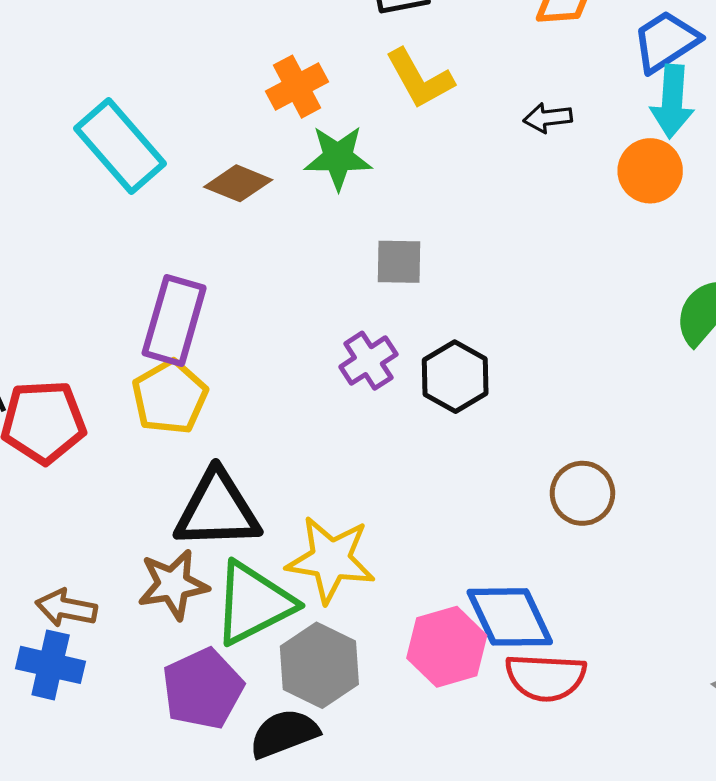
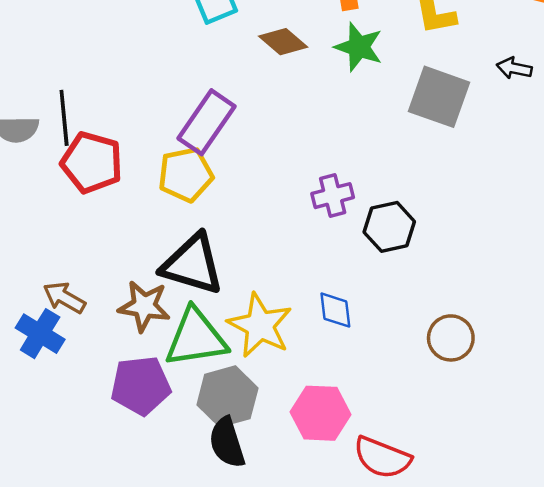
gray square: (399, 262) -> (439, 97), moved, size x1.6
blue diamond: (510, 617) -> (335, 310), moved, size x0.6
black semicircle: (284, 734) -> (227, 443), moved, turned -105

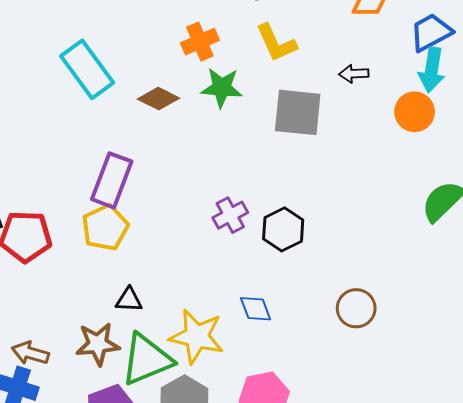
black triangle: (192, 264) -> (129, 300), size x0.5

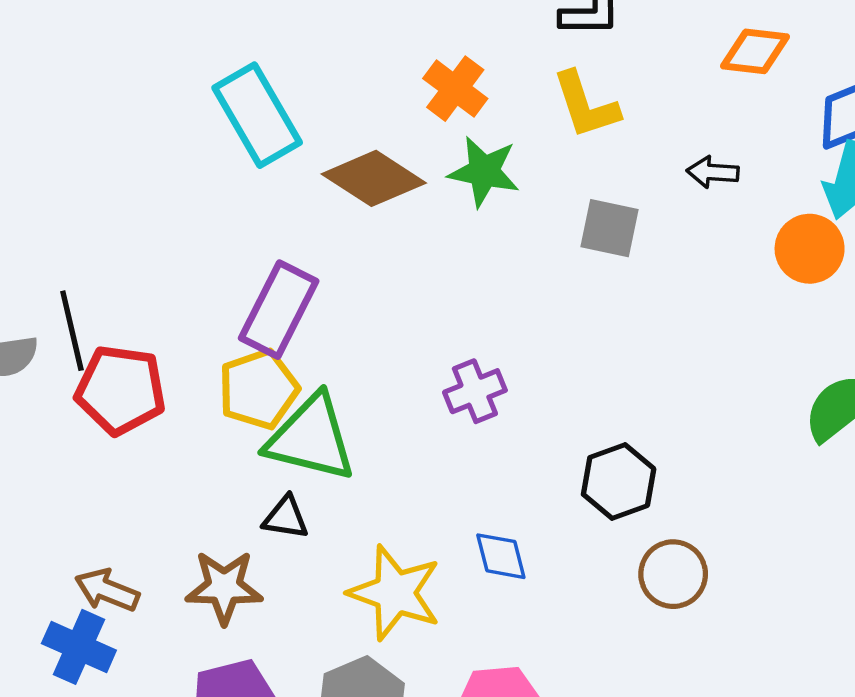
orange cross: (200, 42) -> (455, 89), turned -36
brown diamond: (158, 99) -> (374, 178), size x1.4
gray square: (298, 112) -> (610, 228), size x0.7
black hexagon: (283, 229) -> (619, 482), moved
green triangle: (147, 360) -> (311, 438), moved, turned 30

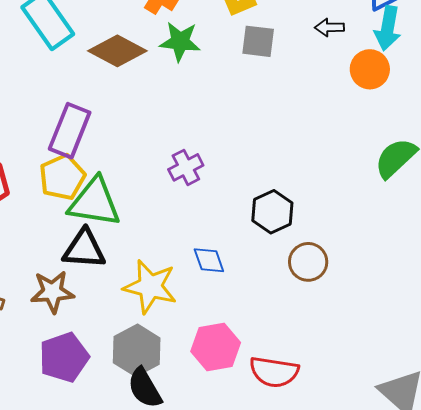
black arrow: (713, 172) -> (329, 27), moved
gray square: (610, 228) -> (258, 41), moved
black triangle: (286, 518) -> (84, 249), size x1.6

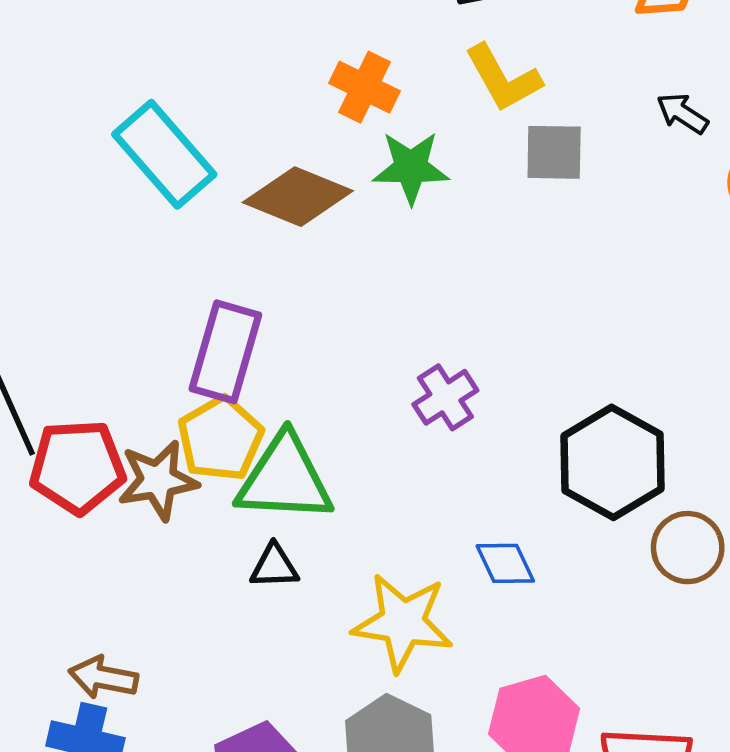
black arrow: (329, 27) -> (682, 113), turned 40
black hexagon: (272, 212) -> (613, 462), size x1.4
black triangle: (84, 249) -> (274, 566), size x0.6
brown star: (52, 292) -> (158, 480), moved

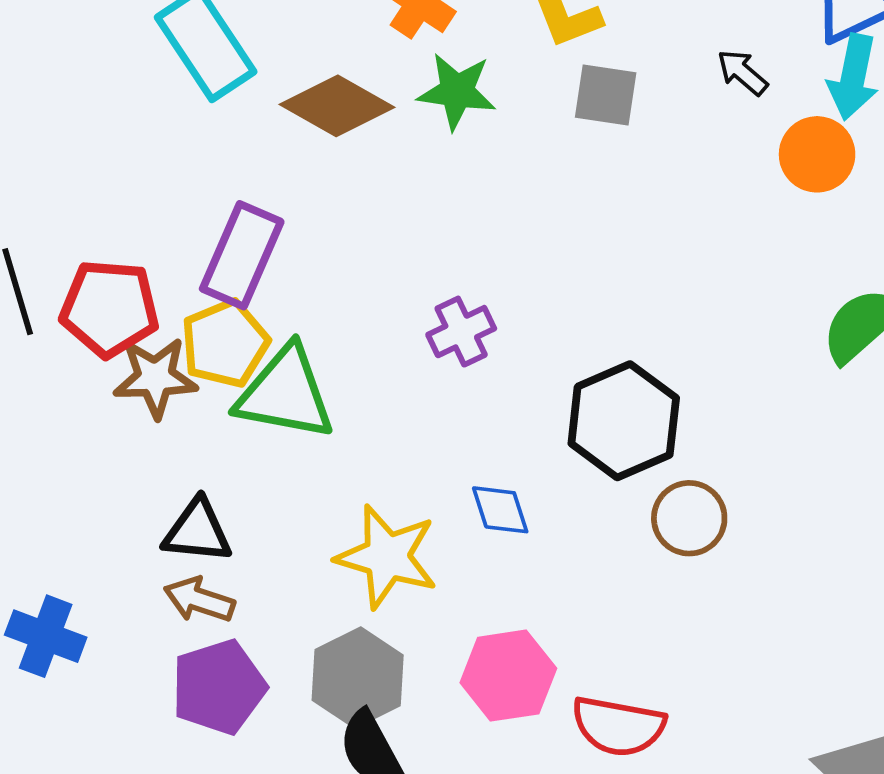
red pentagon: (77, 467) -> (110, 308), moved
black triangle: (274, 566) -> (197, 531), moved, size x1.4
brown arrow: (103, 677) -> (199, 600), moved

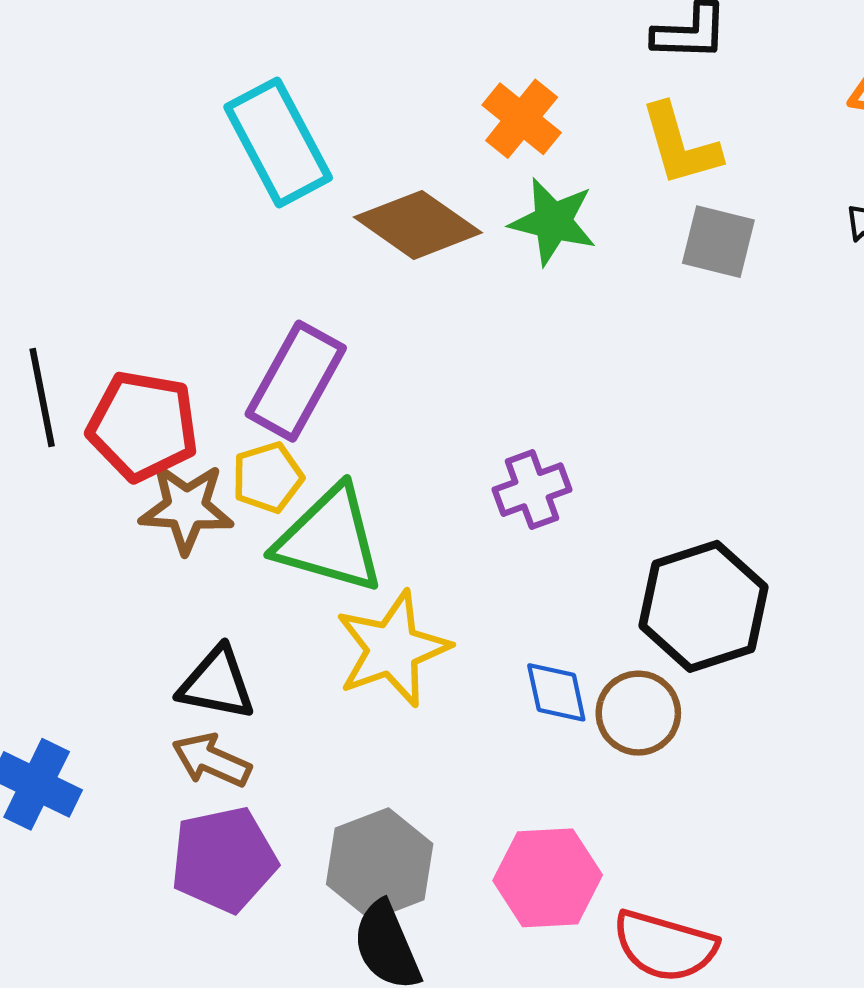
yellow pentagon: (225, 343) -> (268, 477), size x0.7
brown circle: (689, 518) -> (638, 713), moved
yellow star: (387, 557) -> (393, 649), moved, turned 30

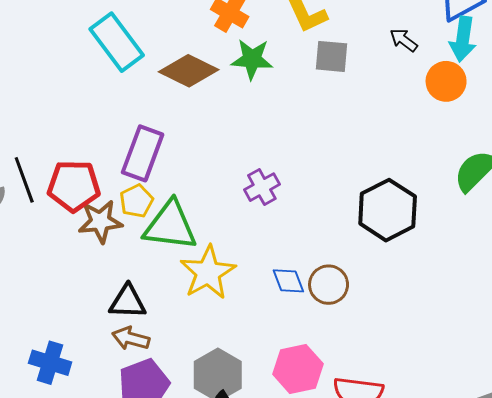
black hexagon: (704, 606) -> (388, 210), moved

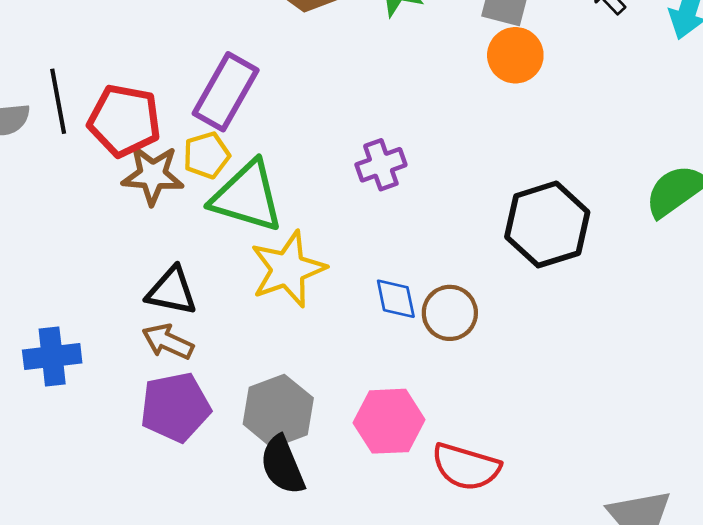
orange circle: (446, 81) -> (515, 55), moved
blue cross: (50, 363) -> (52, 357), turned -33

